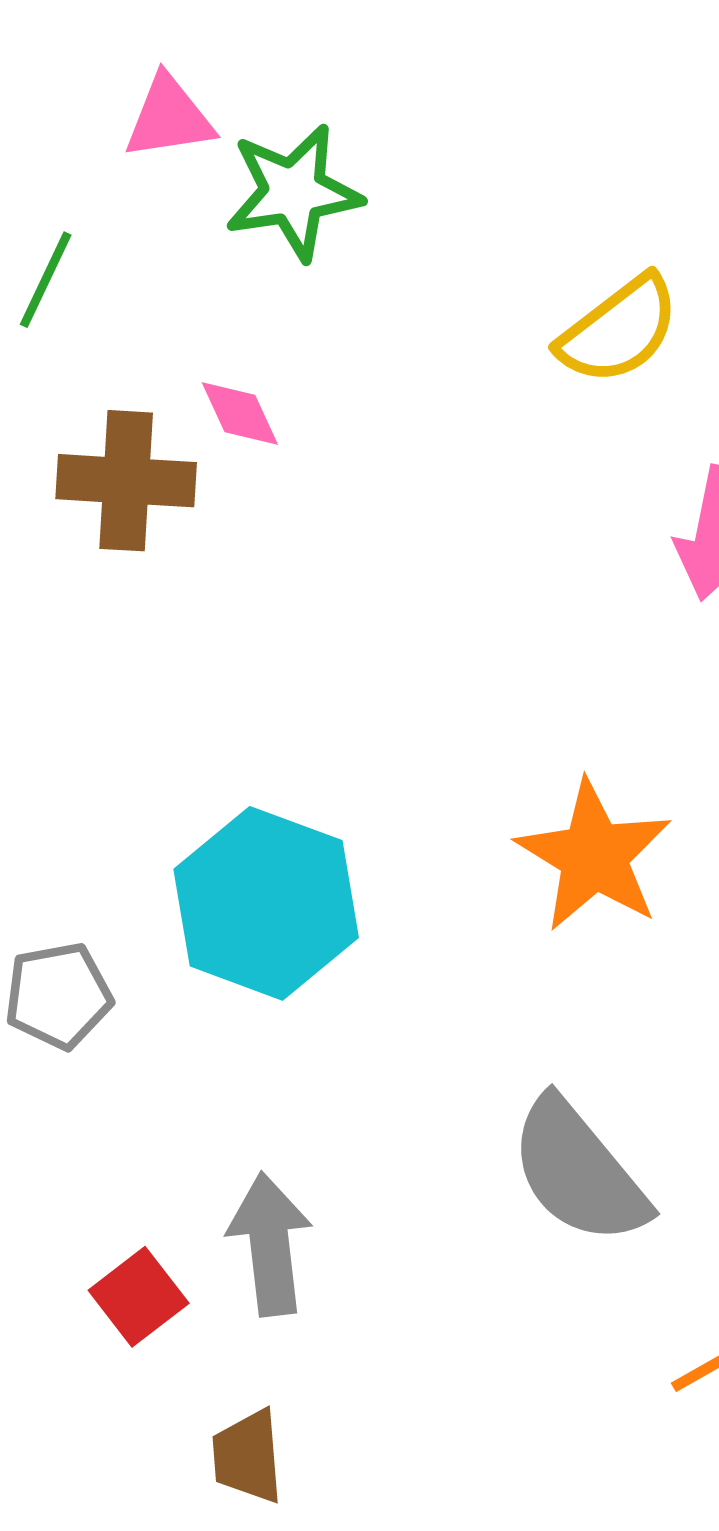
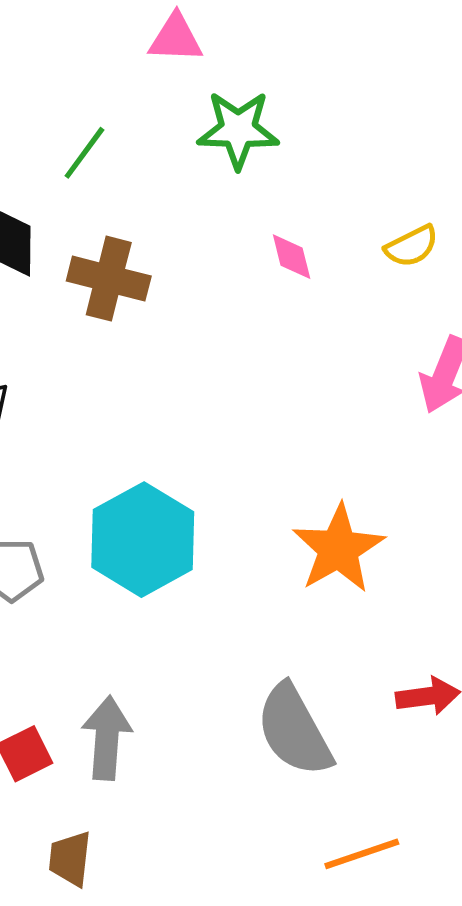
pink triangle: (169, 117) -> (176, 38), moved
yellow semicircle: (619, 330) -> (412, 246), size x0.7
pink diamond: (240, 413) -> (292, 257), moved

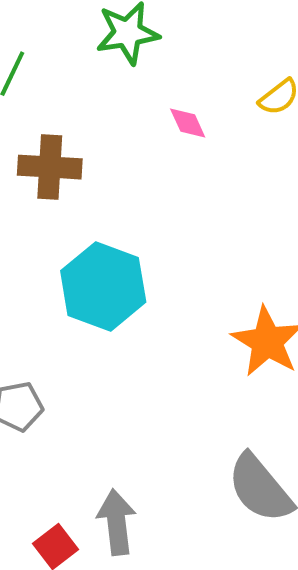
cyan hexagon: (143, 540) -> (103, 286), moved

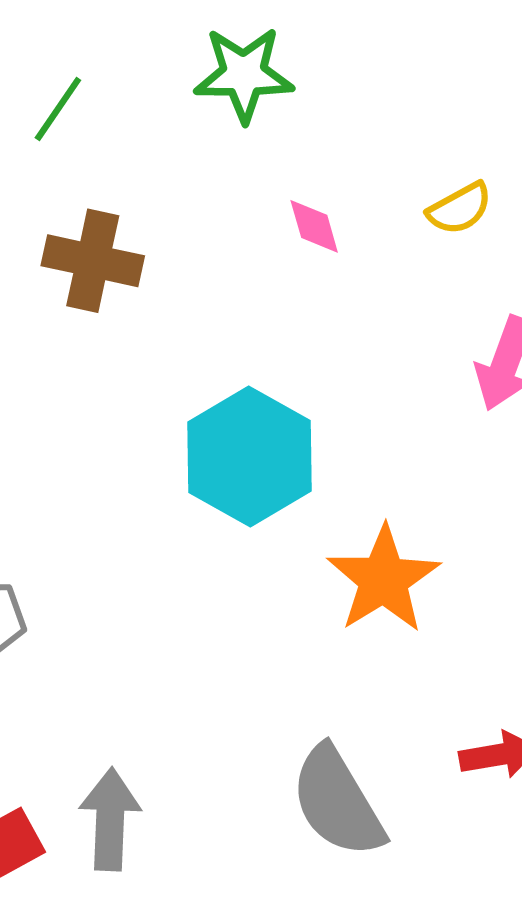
cyan hexagon: (103, 286) -> (250, 456), moved

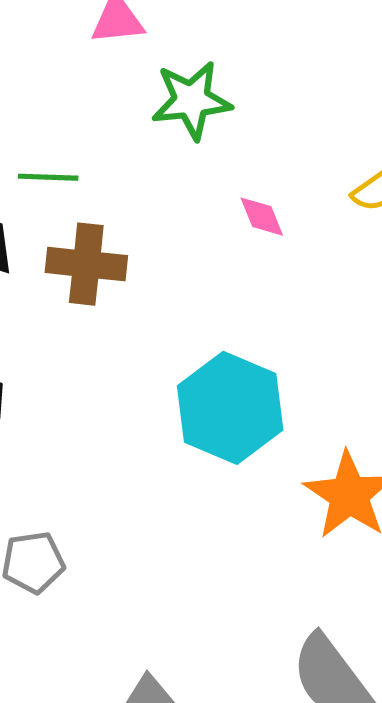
green line: (58, 109) -> (48, 177), moved, turned 64

